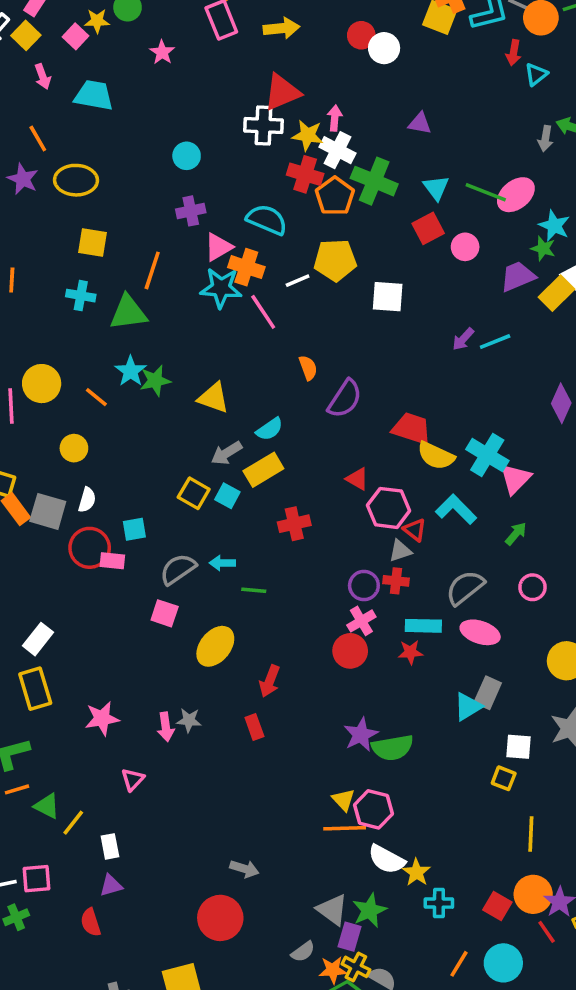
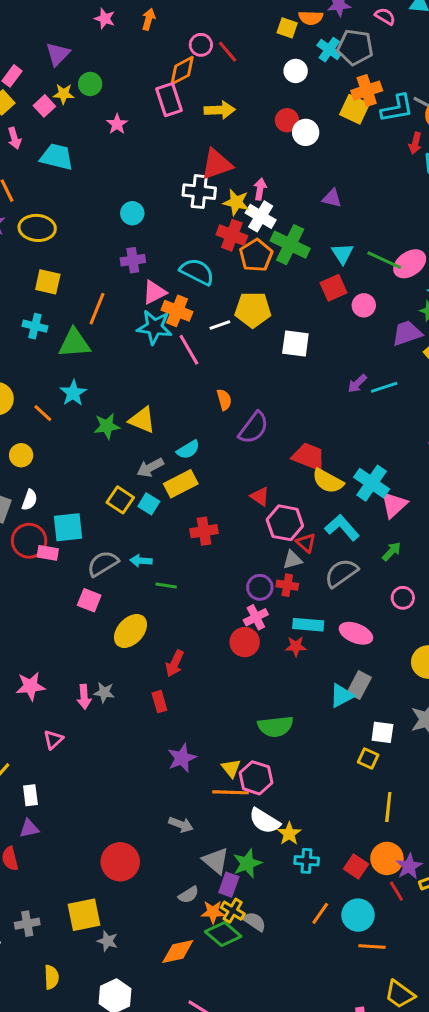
green star: (155, 381) -> (107, 426), moved
cyan square: (134, 529) -> (68, 527), size x1.5
gray semicircle: (465, 588) -> (341, 573), moved
purple star: (361, 735) -> (182, 758), moved
gray arrow: (244, 869) -> (181, 824), moved

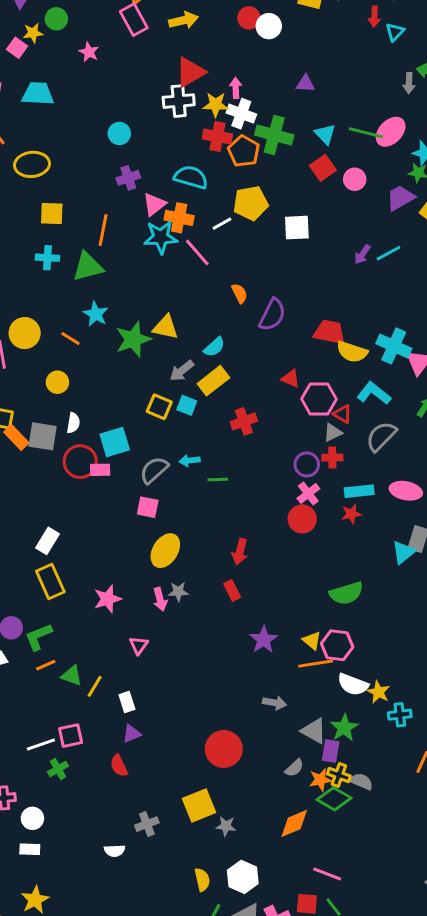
green star: (107, 426) -> (133, 339), size x1.4
yellow ellipse: (131, 631) -> (165, 551), moved
yellow semicircle: (51, 977) -> (202, 880), moved

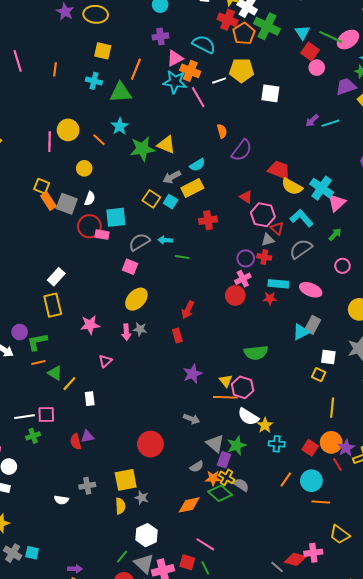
red square: (323, 168) -> (310, 52), moved, turned -30
purple triangle: (132, 734) -> (87, 436), moved
yellow semicircle: (202, 880) -> (120, 506), moved

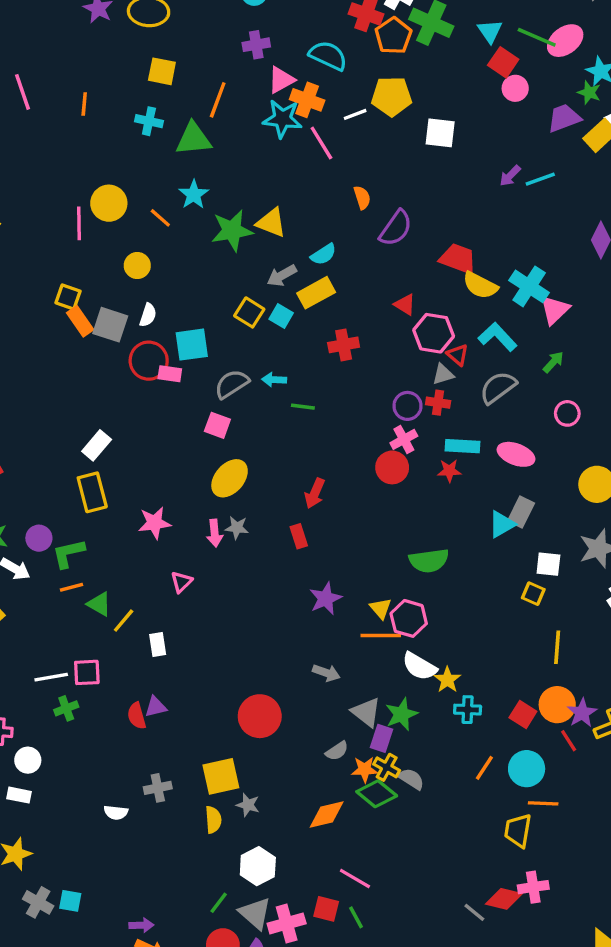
yellow trapezoid: (340, 534) -> (518, 831), moved, turned 65

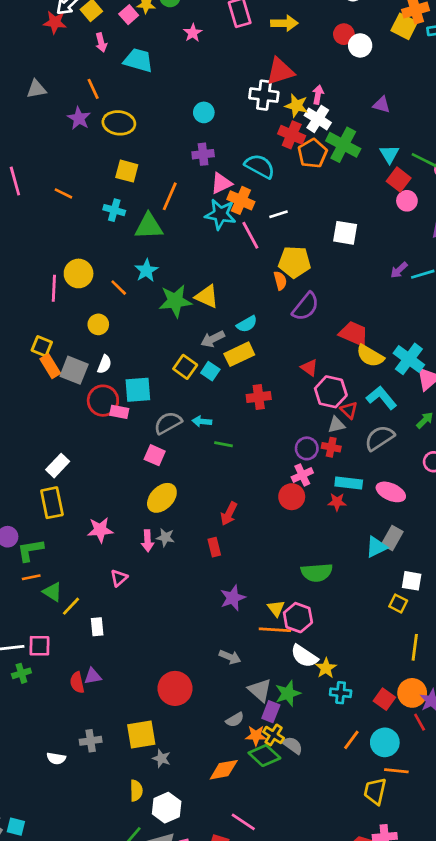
yellow pentagon: (392, 96) -> (295, 262), moved
orange line: (84, 104) -> (63, 193), turned -72
yellow semicircle: (213, 820) -> (136, 791), moved

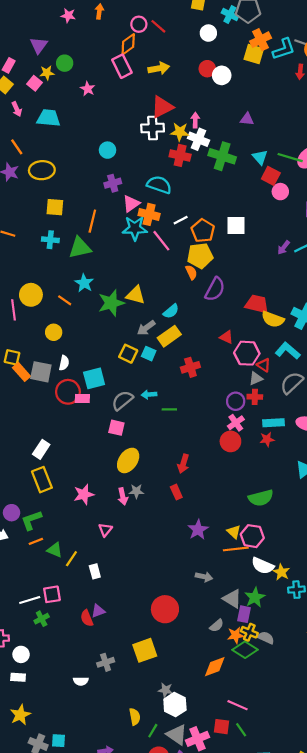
orange pentagon: (313, 153) -> (203, 231), moved
gray star: (161, 758) -> (165, 690), moved
yellow semicircle: (136, 791) -> (135, 717), moved

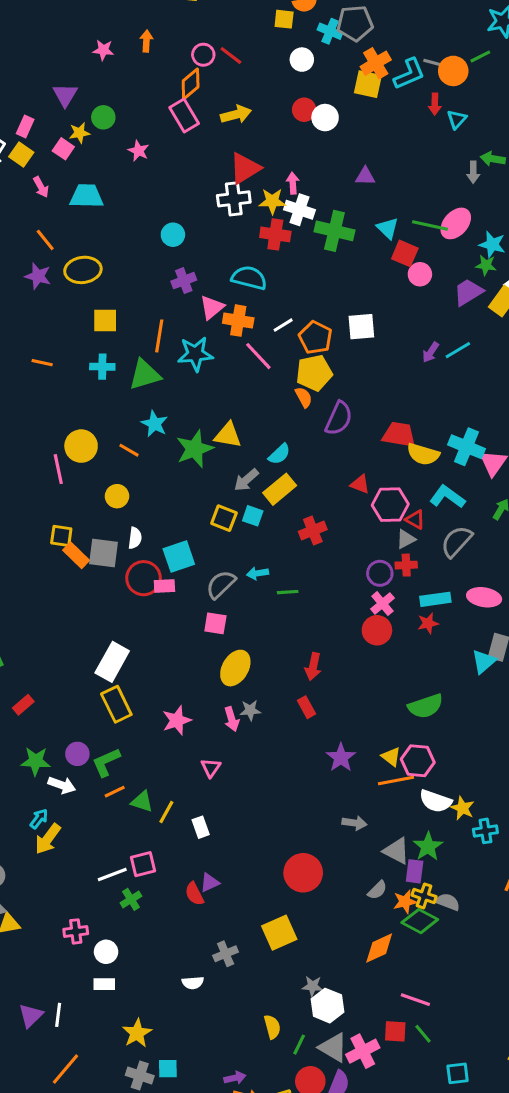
cyan star: (135, 228) -> (195, 354), moved
white rectangle: (41, 449) -> (112, 662), size x1.4
yellow star: (20, 715) -> (137, 1033), moved

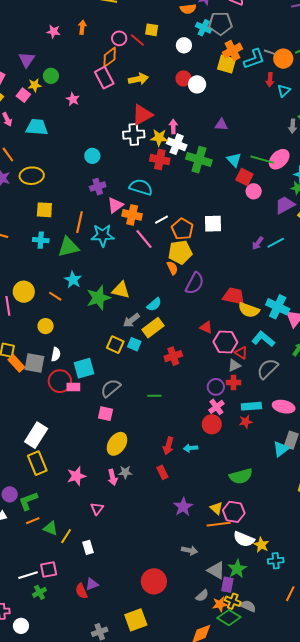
yellow square: (284, 19) -> (152, 30), moved
cyan arrow: (258, 573) -> (191, 448), moved

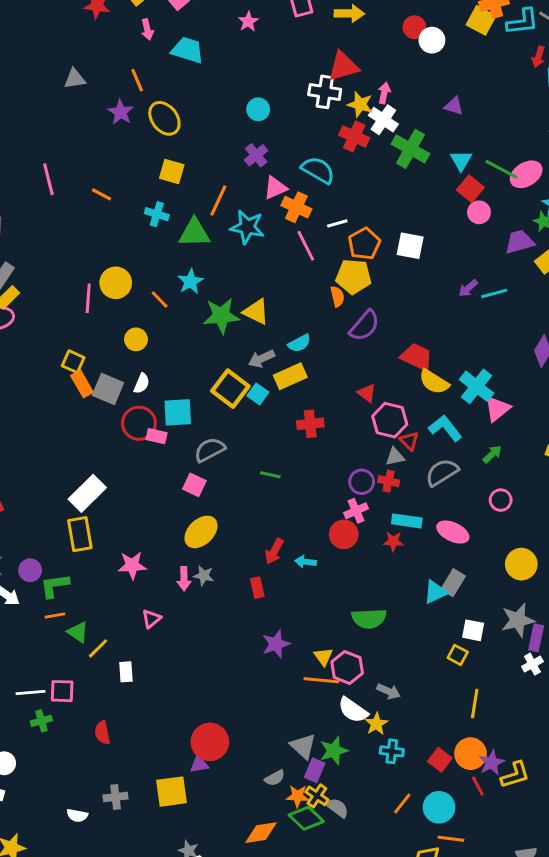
yellow ellipse: (32, 176) -> (164, 118), turned 45
purple cross: (98, 187) -> (256, 155), turned -35
yellow square: (115, 345) -> (230, 389), size x1.4
gray arrow: (190, 550) -> (388, 691), moved
purple triangle: (92, 584) -> (199, 764), moved

